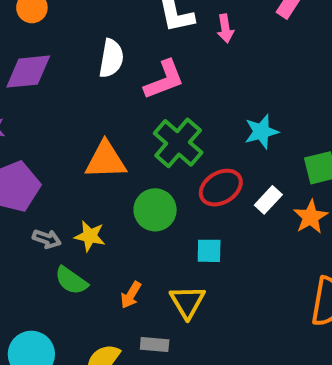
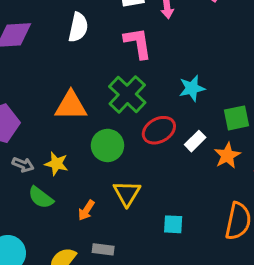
pink L-shape: (164, 80) -> (138, 43), moved, turned -80
cyan square: (209, 251) -> (173, 224), moved
yellow triangle: (187, 302) -> (127, 193), moved

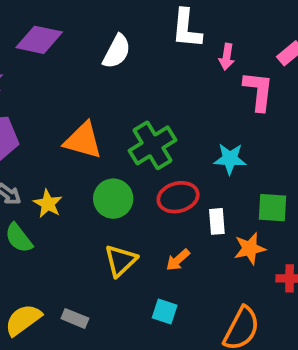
pink L-shape: (138, 43) -> (258, 91), moved
white rectangle: (195, 141) -> (217, 221), turned -65
orange arrow: (86, 210) -> (178, 260), moved

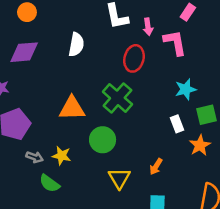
cyan star: (230, 159) -> (186, 89), moved
red ellipse: (178, 197) -> (134, 58), moved, turned -45
white rectangle: (217, 221) -> (177, 124), moved

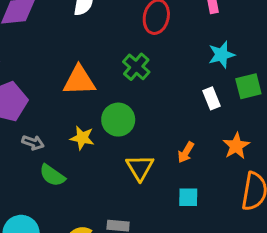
green cross: (117, 98) -> (136, 67), size x0.7
orange star: (200, 145) -> (236, 146), moved
yellow star: (62, 156) -> (82, 138), moved

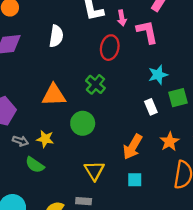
yellow star: (82, 138) -> (45, 139), moved
orange arrow: (186, 152) -> (133, 147), size x1.6
yellow triangle: (140, 168) -> (94, 171), moved

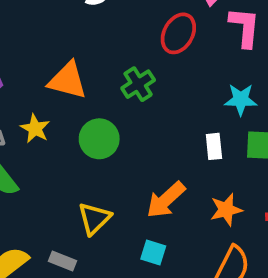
yellow star: (45, 139) -> (35, 129), moved

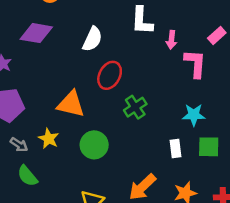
red ellipse: (178, 33) -> (110, 75), moved
green cross: (138, 84) -> (135, 107), moved

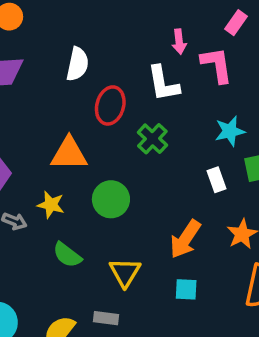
white L-shape: (142, 21) -> (163, 83), moved
green semicircle: (27, 176) -> (67, 255), moved

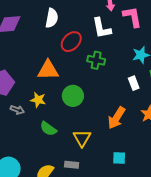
red ellipse: (110, 105) -> (71, 42), turned 30
green cross: (152, 139) -> (96, 60), turned -30
cyan square: (186, 289) -> (119, 158), moved

